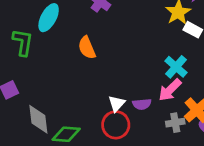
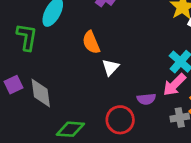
white triangle: (117, 104) -> (110, 67), moved
gray diamond: (38, 119) -> (41, 93), moved

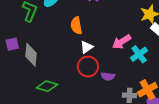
pink arrow: (174, 85) -> (122, 42), moved
red circle: (120, 120) -> (88, 67), moved

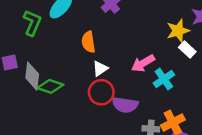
purple semicircle: (108, 76) -> (125, 105), size x1.5
green diamond: (47, 86) -> (50, 86), moved

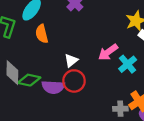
orange semicircle: (88, 42) -> (42, 34), moved
purple semicircle: (125, 105) -> (53, 87), moved

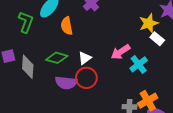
orange semicircle: (42, 34) -> (67, 26), moved
green diamond: (29, 80) -> (57, 58), moved

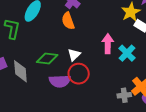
orange semicircle: (67, 26) -> (68, 21), moved
pink arrow: (120, 52) -> (108, 44), turned 132

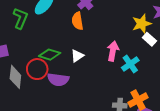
gray diamond: (20, 71) -> (15, 77), moved
red circle: (79, 74) -> (37, 69), moved

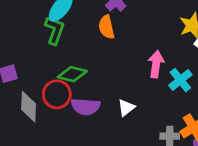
green L-shape: (20, 18) -> (55, 30), moved
white triangle: (77, 56) -> (126, 108), moved

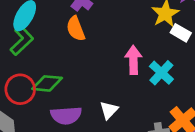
green L-shape: (55, 30) -> (22, 40), turned 36
red circle: (57, 94) -> (20, 89), moved

